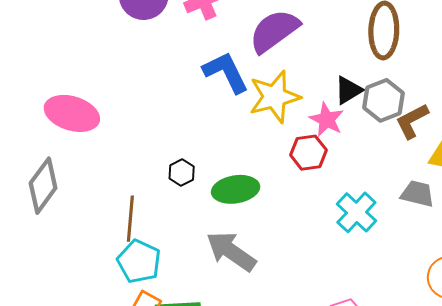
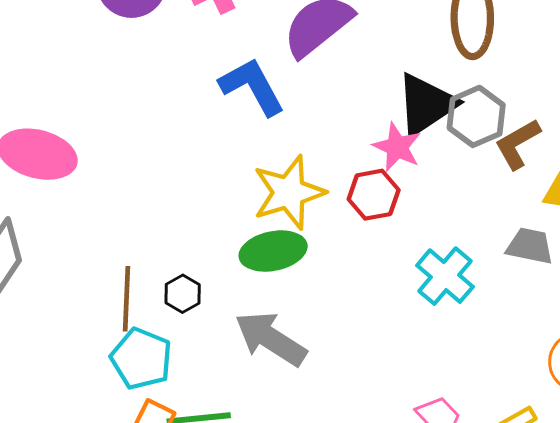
black triangle: (348, 90) -> (426, 104), size x1.6
yellow star: (274, 97) -> (289, 192), moved
black hexagon: (182, 172) -> (183, 294), moved

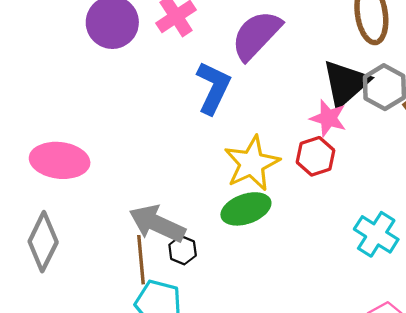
blue L-shape: (252, 86) -> (213, 88), turned 62
cyan cross: (445, 276) -> (376, 234), moved
gray arrow: (271, 339) -> (157, 224), moved

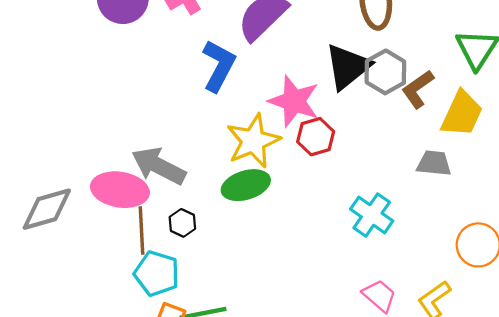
pink star: (328, 118) -> (294, 101), moved, size x1.4
pink ellipse: (60, 160) -> (120, 190), moved
gray arrow: (157, 224) -> (159, 166), moved
gray diamond: (43, 242) -> (47, 209), turned 46

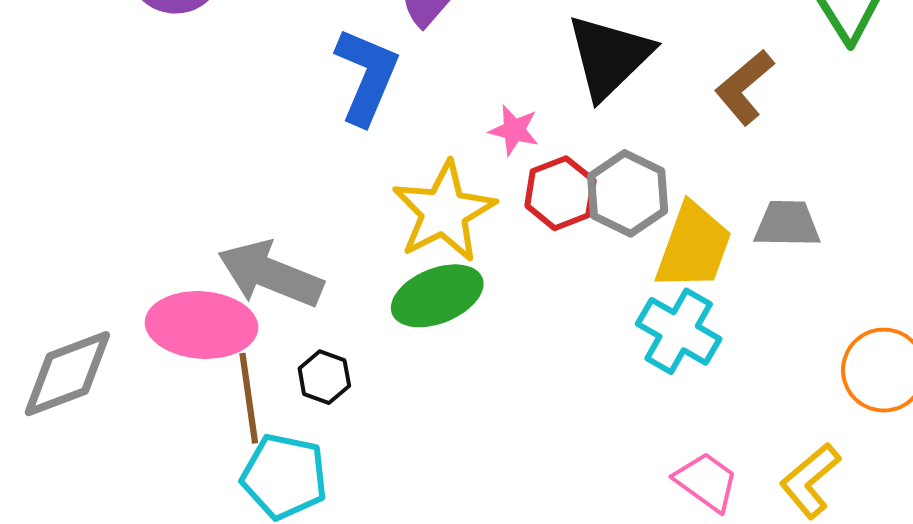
gray hexagon: (385, 72) -> (628, 193), moved
pink star: (294, 101) -> (514, 130), size x0.5
yellow trapezoid: (462, 114) -> (693, 246), moved

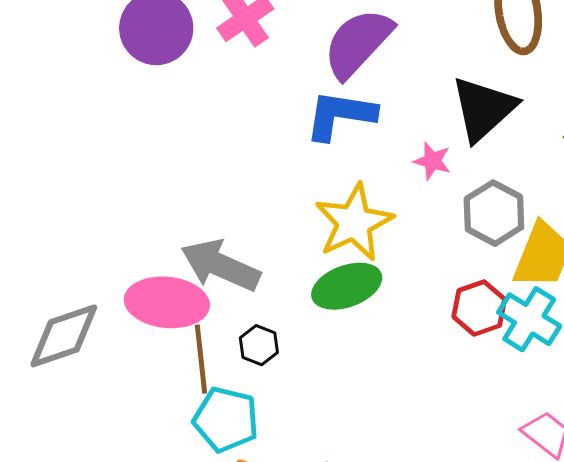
blue L-shape: (367, 76) -> (340, 115), moved, turned -106
pink star: (514, 130) -> (432, 161), moved
red hexagon: (560, 193) -> (479, 308), moved

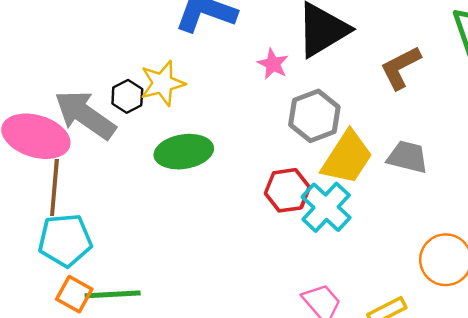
yellow star: (354, 222) -> (163, 83), moved, size x0.7
black hexagon: (259, 345) -> (127, 96), moved
cyan pentagon: (226, 420) -> (65, 240), turned -30

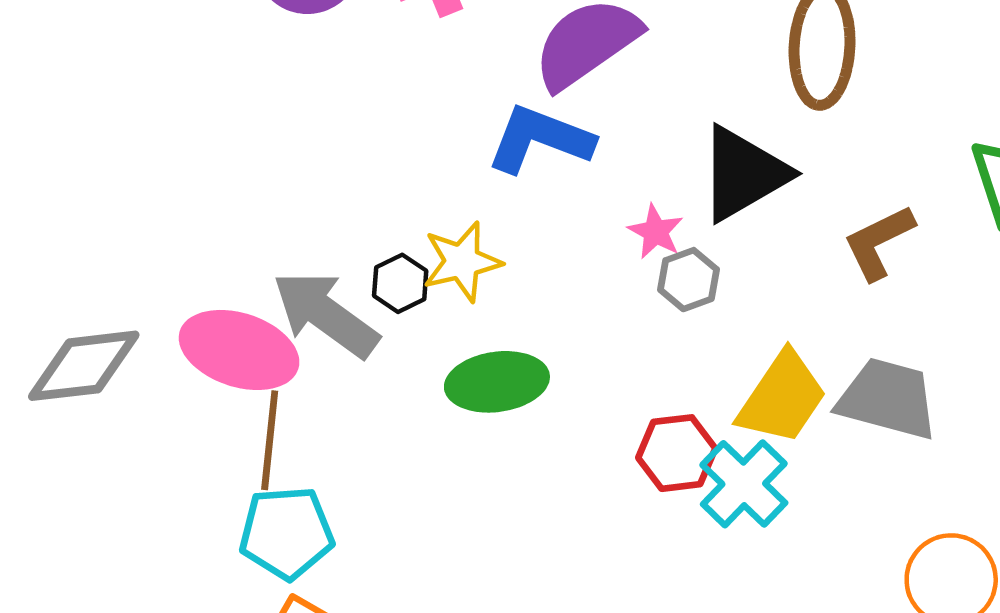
gray hexagon: (314, 116) -> (688, 280), moved, size x0.7
gray trapezoid: (407, 157) -> (888, 399), size x1.4

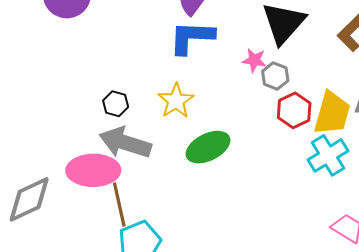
black hexagon: (400, 283) -> (116, 104), moved
red hexagon: (677, 453) -> (294, 110), moved
cyan cross: (744, 484) -> (328, 155), turned 33

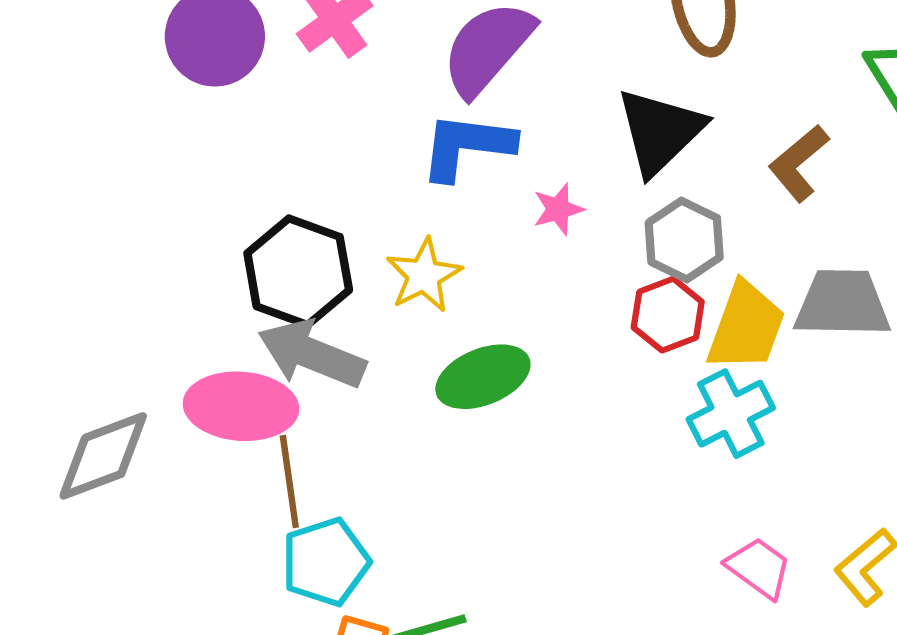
pink star: (254, 60) -> (558, 209), moved, turned -30
gray hexagon: (275, 76) -> (684, 240), moved, size x1.4
black hexagon: (116, 104) -> (298, 272), size x2.0

